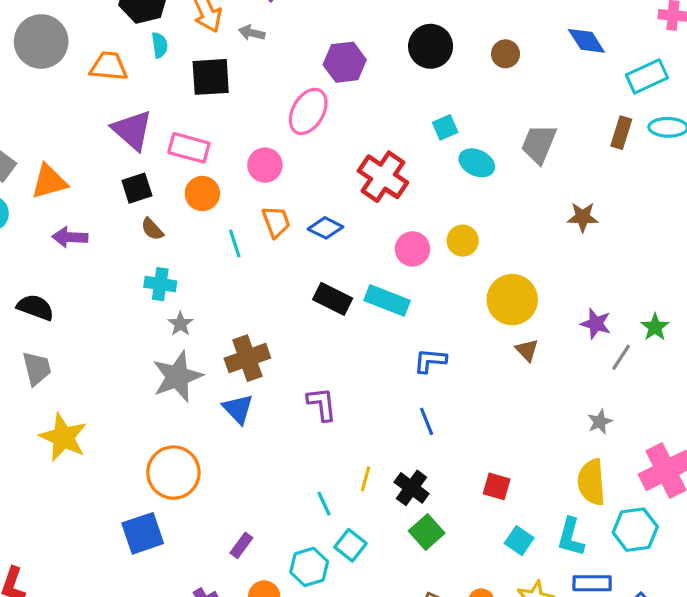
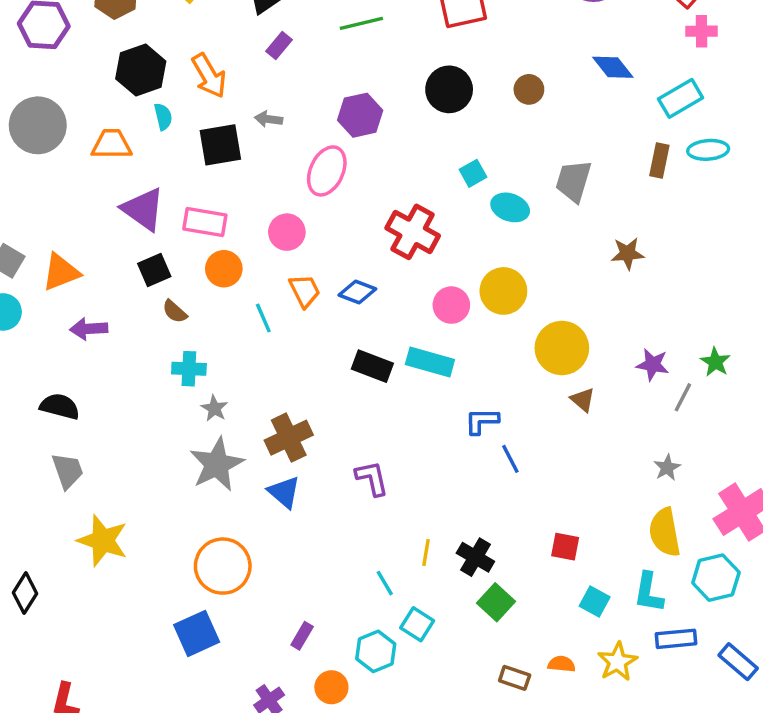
gray arrow: (252, 33) -> (269, 119), moved
yellow circle: (463, 241) -> (503, 291), size x1.4
blue line: (427, 421) -> (510, 459), moved

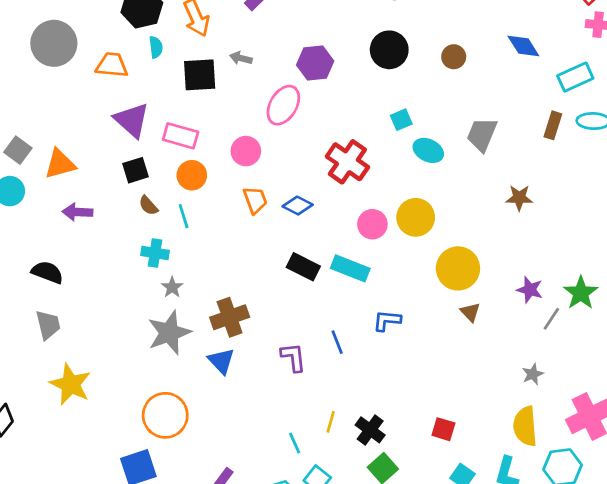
cyan line: (263, 318) -> (184, 216), moved
green star: (715, 362) -> (581, 293), size x1.4
blue line: (510, 459) -> (337, 342), moved

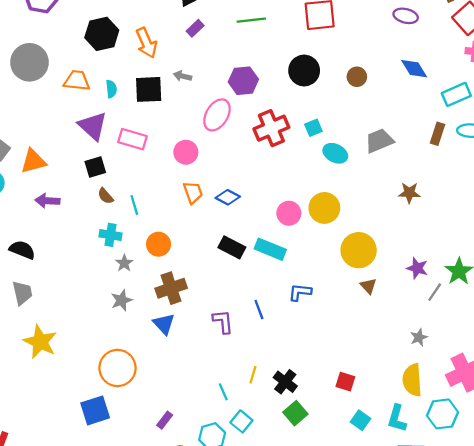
cyan semicircle: (156, 47) -> (111, 89), moved
gray trapezoid: (482, 135) -> (379, 141), turned 44
red cross: (347, 162) -> (271, 128), moved, turned 32
orange circle: (192, 175) -> (159, 244), moved
gray star: (169, 333) -> (121, 300), size x0.6

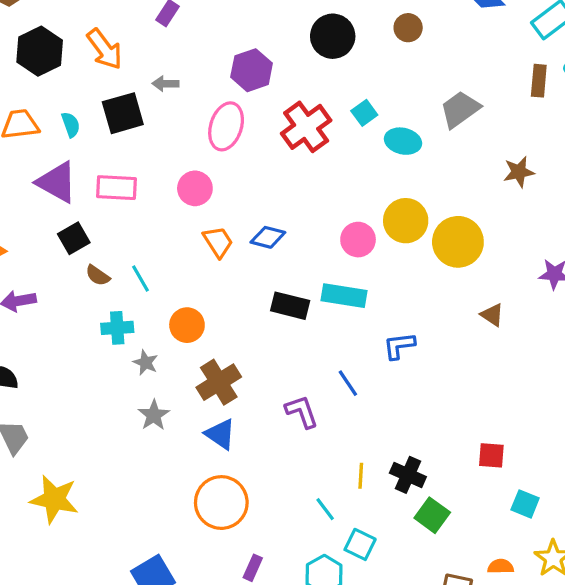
yellow circle: (359, 250) -> (458, 242), moved
orange circle: (118, 368) -> (221, 503), moved

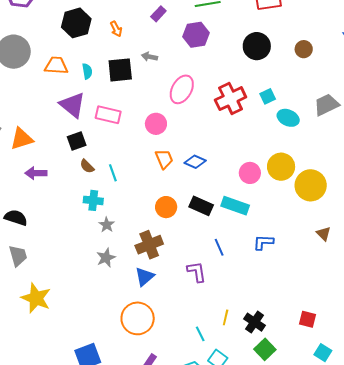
orange arrow: (105, 49) -> (116, 29), size x0.6
purple hexagon: (252, 70) -> (196, 35), moved
orange circle: (187, 325) -> (166, 207), moved
blue line: (348, 383) -> (219, 247), moved
blue triangle: (220, 434) -> (144, 277), turned 35

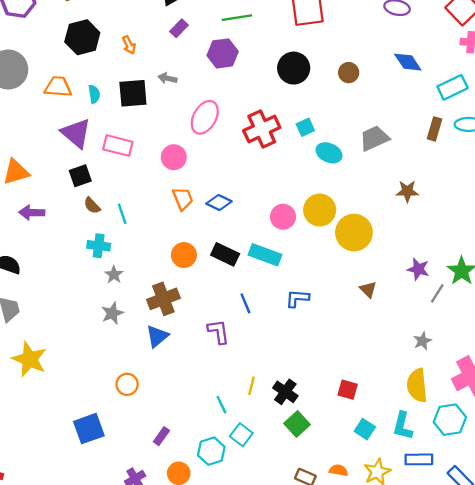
orange circle: (138, 318) -> (127, 384), moved, size x0.6

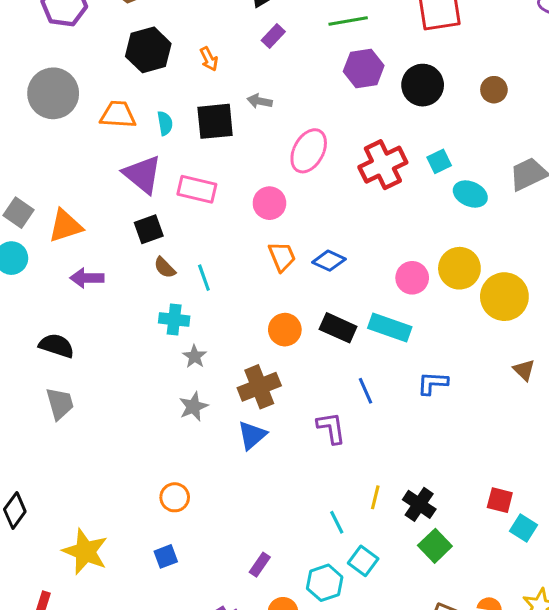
purple hexagon: (223, 53) -> (364, 68), moved
yellow star: (29, 359) -> (85, 552), moved
orange circle: (127, 384) -> (175, 497), moved
blue square: (89, 429) -> (166, 556), size x0.6
cyan square: (365, 429) -> (523, 528), moved

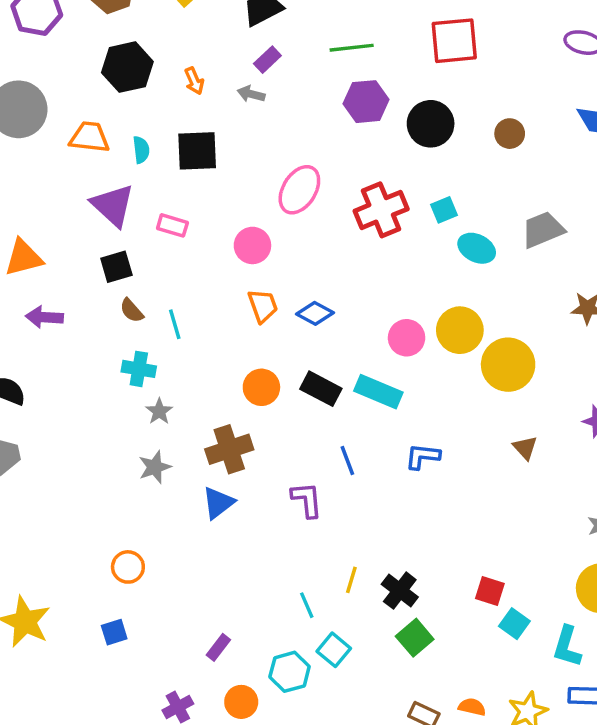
gray arrow: (260, 101) -> (251, 94), moved
pink rectangle: (197, 189) -> (172, 225), size x0.7

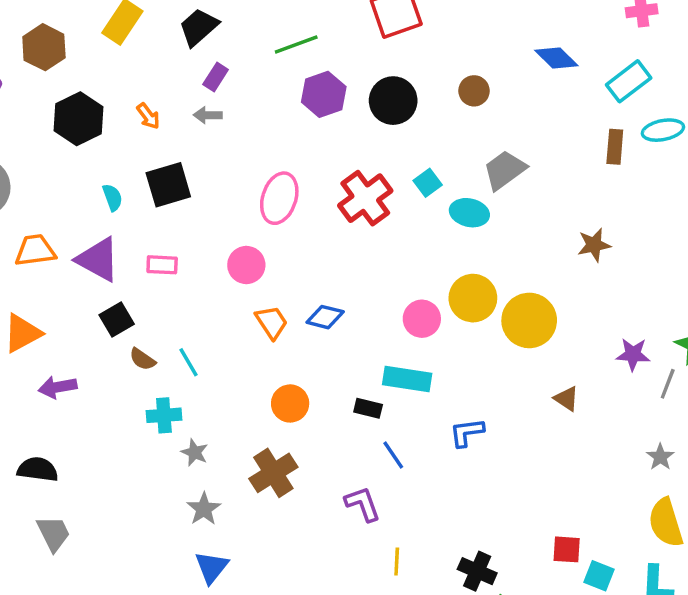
orange trapezoid: (89, 137) -> (35, 250), moved
gray trapezoid: (543, 230) -> (505, 170), moved
black rectangle: (321, 389) -> (368, 408), moved, size x0.7
blue triangle: (218, 503) -> (212, 567), moved
yellow line: (351, 580) -> (397, 561), moved

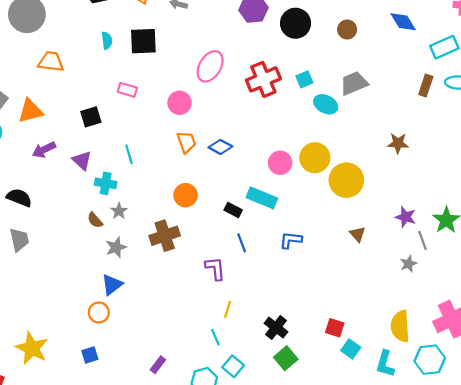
purple triangle: (98, 259) -> (82, 160), moved, size x0.7
brown semicircle: (142, 359) -> (95, 220), moved
gray line: (668, 384) -> (422, 240), turned -54
purple arrow: (58, 387) -> (44, 150), turned -30
gray star: (660, 457) -> (408, 264), moved

